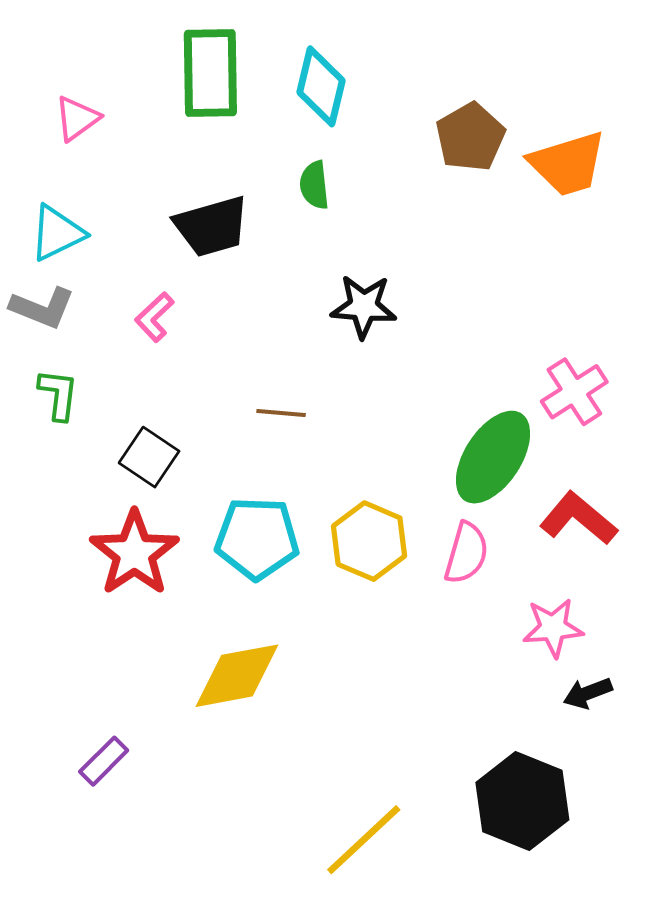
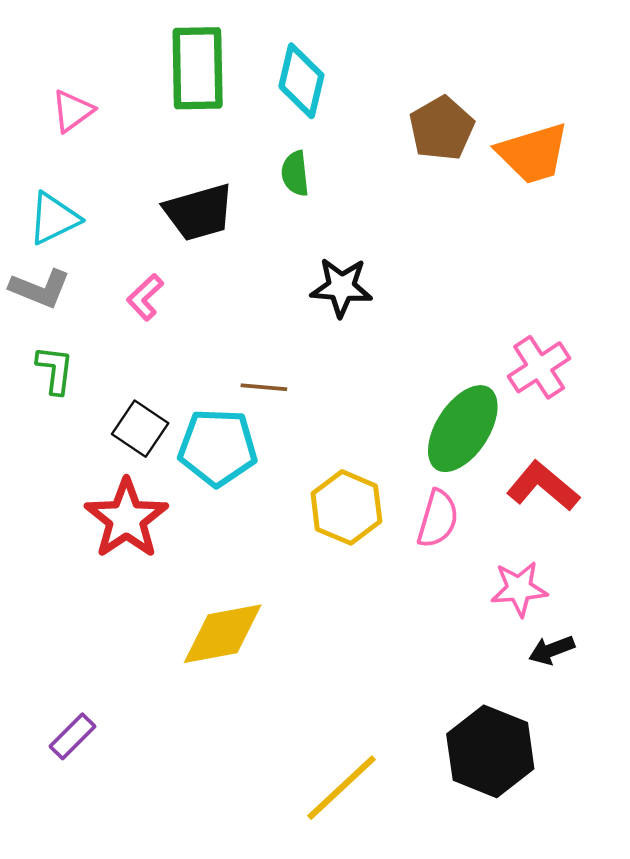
cyan pentagon: (257, 538) -> (218, 447), moved
purple rectangle: (104, 761) -> (72, 736), moved

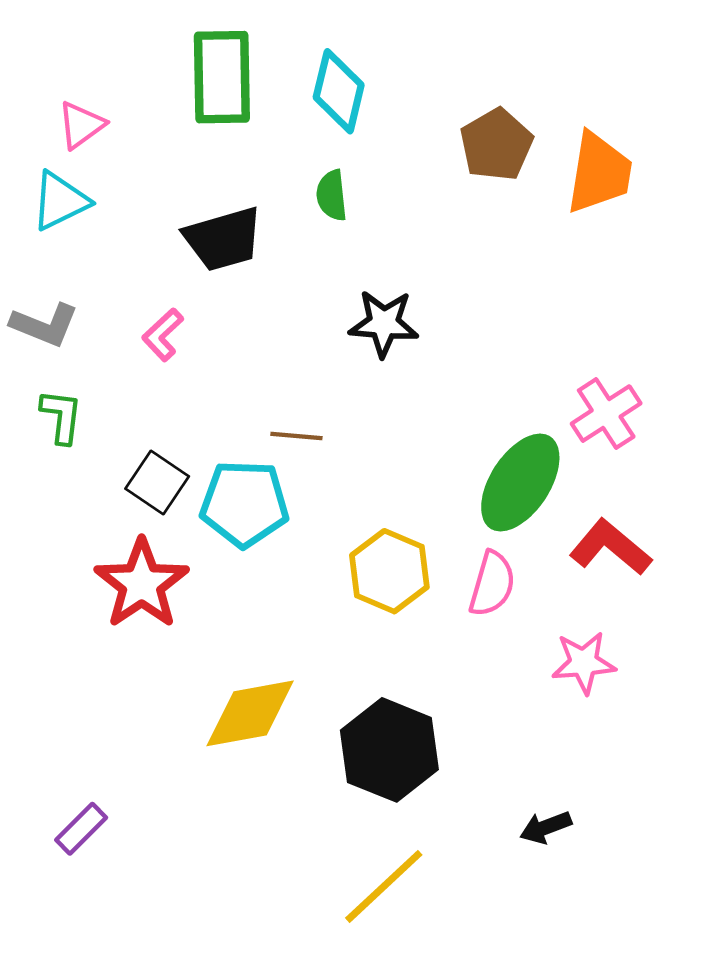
orange trapezoid: (533, 153) -> (599, 173), turned -64
cyan triangle: (54, 218) -> (60, 201), moved
black arrow: (552, 650) -> (546, 827), moved
black hexagon: (490, 751) -> (389, 750), moved

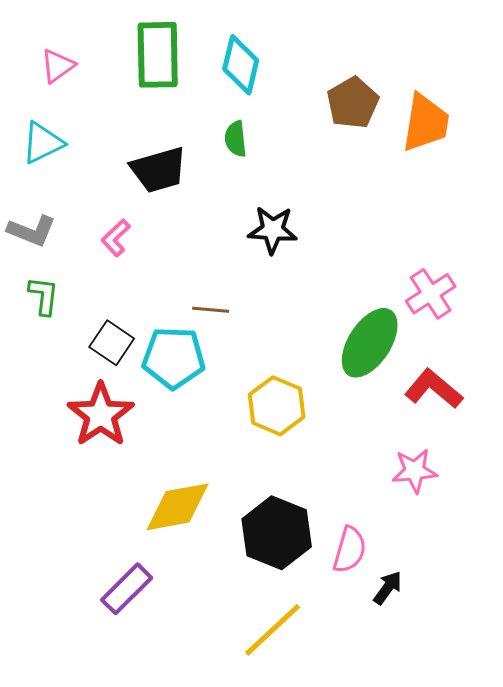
pink triangle: (81, 125) -> (58, 66), moved
pink semicircle: (492, 584) -> (350, 550), moved
black arrow: (546, 827) -> (388, 588), turned 147
purple rectangle: (81, 829) -> (127, 589), moved, size x1.4

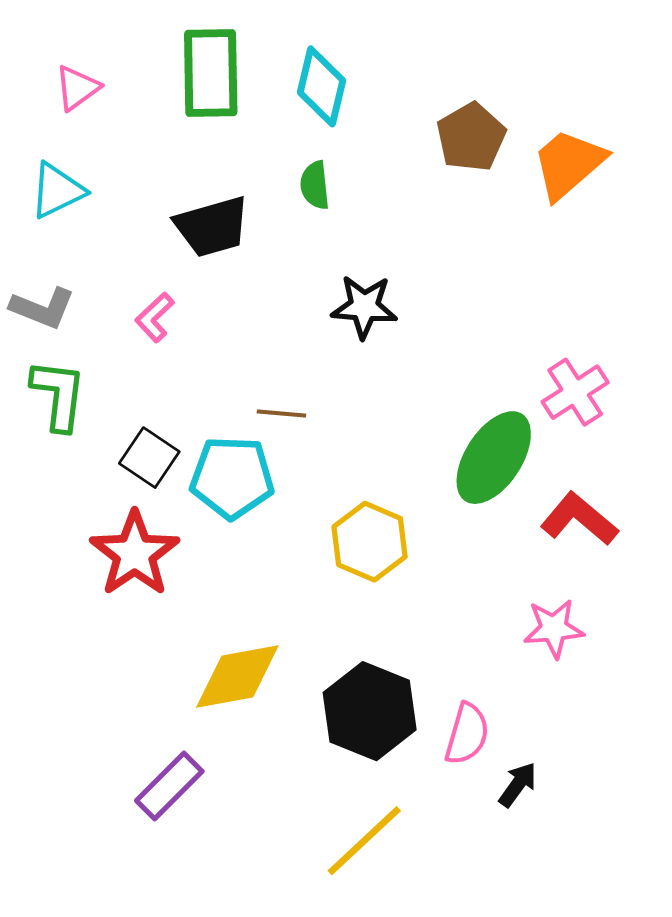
orange trapezoid: (426, 123) -> (568, 164), turned -140
green L-shape: (44, 296) -> (59, 395), size x1.4

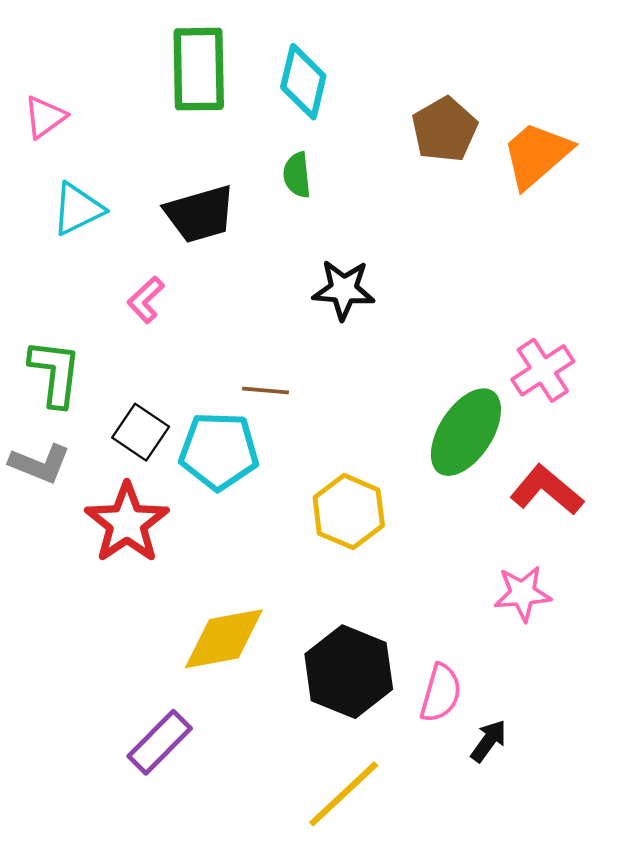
pink triangle: (77, 88) -> (45, 117), moved
cyan triangle: (57, 191) -> (78, 209), moved
gray L-shape: (42, 308) -> (40, 464), moved

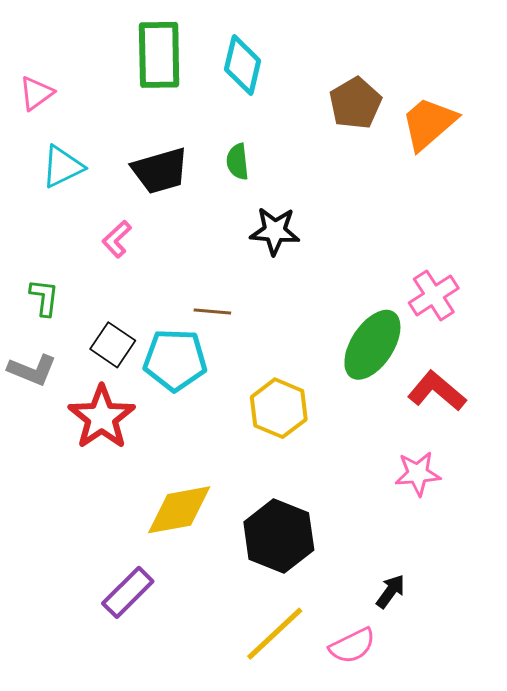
green semicircle: (297, 175) -> (238, 162), moved
green L-shape: (55, 373) -> (44, 297), size x0.7
pink semicircle: (441, 693) -> (352, 646), moved, turned 48

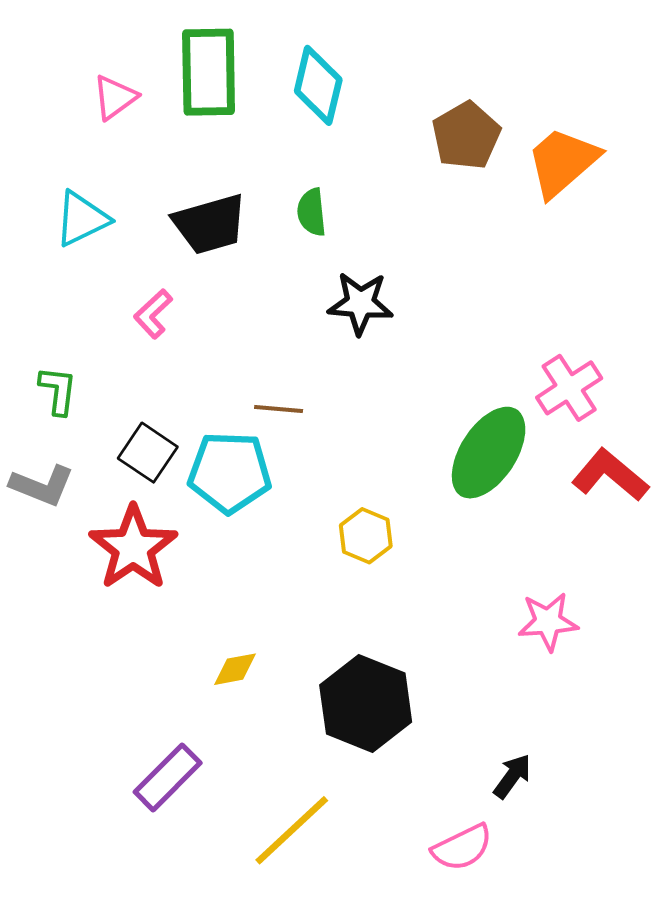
pink triangle: (36, 93) -> (115, 97), moved
red L-shape: (437, 391) -> (610, 475), moved
yellow hexagon: (279, 408) -> (366, 536), size x0.7
yellow diamond: (179, 510) -> (235, 669), size x0.5
yellow line: (275, 634) -> (292, 830), moved

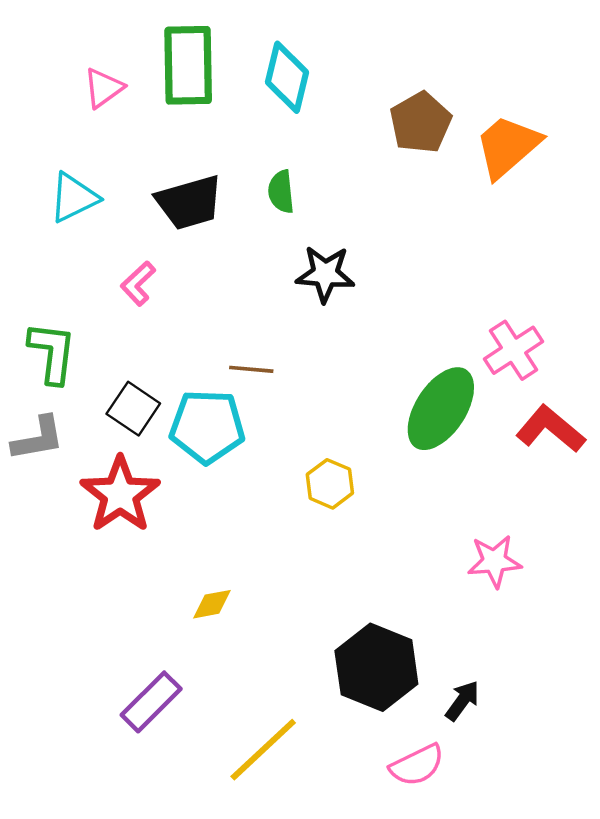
green L-shape: (58, 390) -> (52, 353), size x1.4
gray L-shape: (42, 486) -> (38, 438), turned -32
black hexagon: (366, 704) -> (376, 667), moved

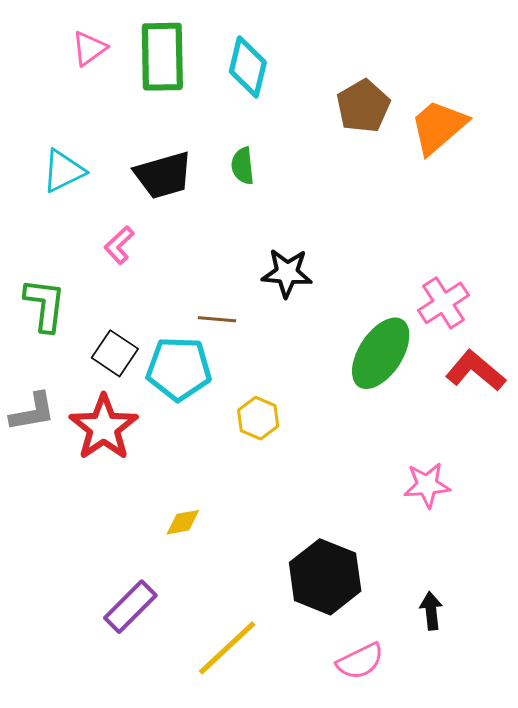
pink triangle: (103, 88) -> (89, 48), moved
black star: (325, 274) -> (287, 273), moved
gray L-shape: (38, 438) -> (33, 412), moved
yellow hexagon: (330, 484) -> (258, 418), moved
black arrow: (462, 701) -> (431, 611), moved, turned -42

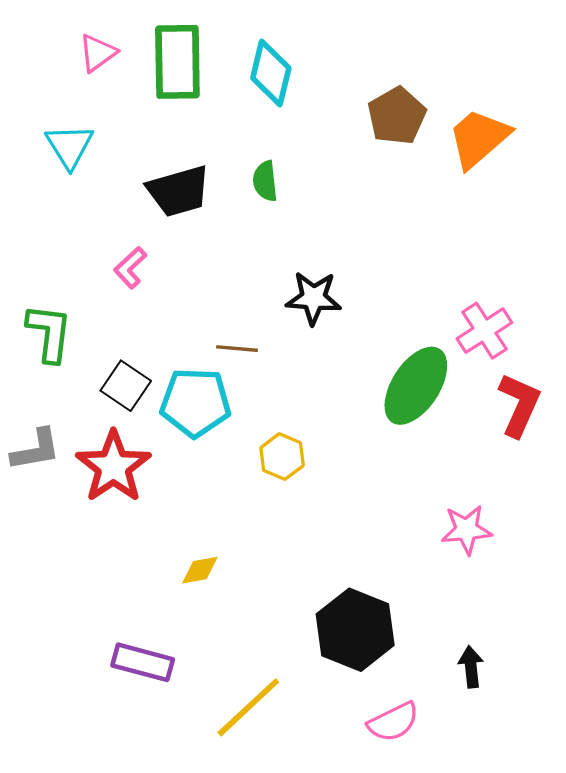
cyan triangle: (63, 171) -> (70, 146), moved, turned -36
red L-shape: (475, 371) -> (519, 405), turned 74
purple rectangle: (130, 607) -> (143, 662), turned 60

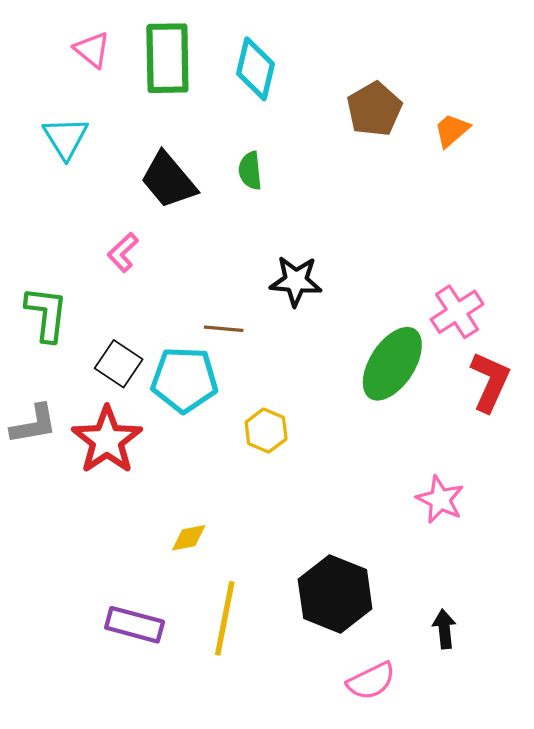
pink triangle: (98, 53) -> (92, 50), turned -45
orange trapezoid: (479, 138) -> (452, 130), size x0.6
black trapezoid: (179, 191) -> (168, 180), turned 66
pink star: (466, 530) -> (440, 500), turned 30
yellow line: (248, 707) -> (225, 618), moved, turned -36

